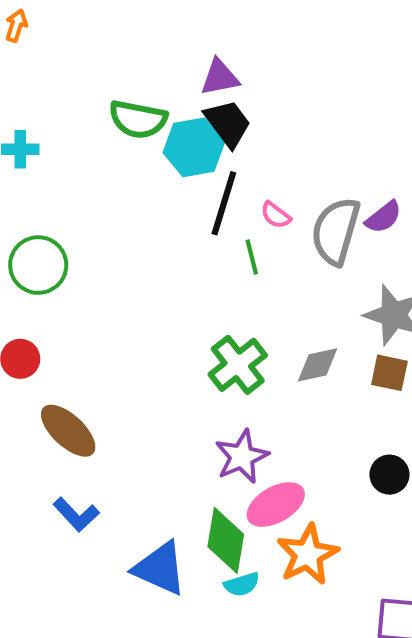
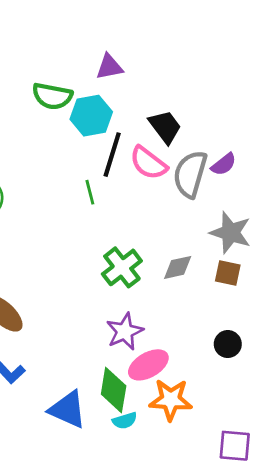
black trapezoid: (228, 123) -> (165, 127), moved
pink semicircle: (276, 215) -> (148, 163), size x1.8
green line: (252, 257) -> (90, 192), moved
orange star: (308, 554) -> (171, 400), turned 30

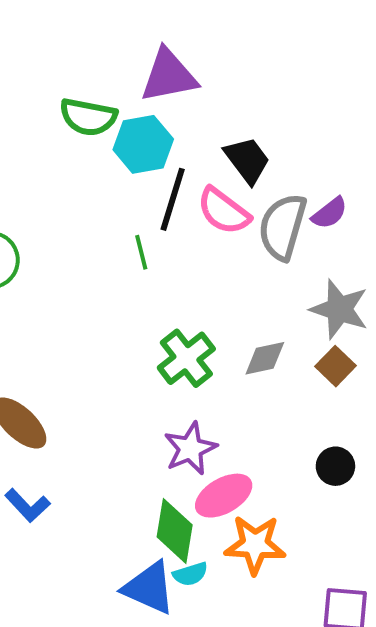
purple triangle: (109, 67) -> (169, 76), size x1.5
brown square: (228, 273) -> (335, 366), turned 32
blue triangle: (68, 409) -> (149, 588), moved

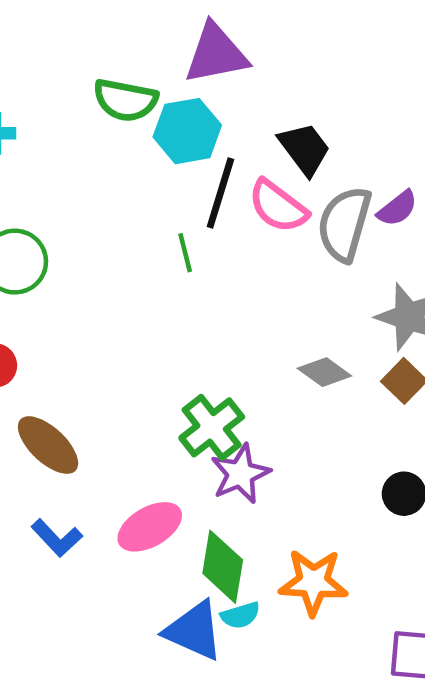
green cross: (186, 358) -> (212, 427), moved
gray diamond: (265, 358) -> (324, 372), turned 48
pink ellipse: (224, 496) -> (150, 527), moved

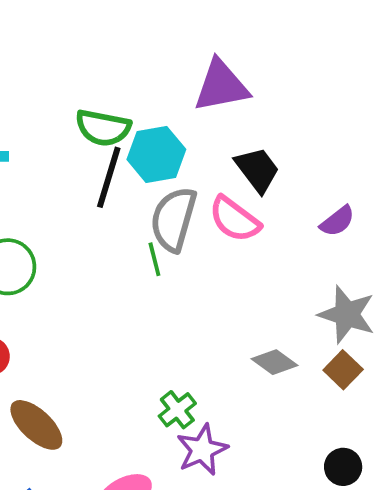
purple triangle: (216, 54) -> (221, 86), moved
black line: (220, 193) -> (109, 177), moved
gray semicircle: (344, 224) -> (174, 219), moved
green cross: (212, 427) -> (177, 410), size x0.7

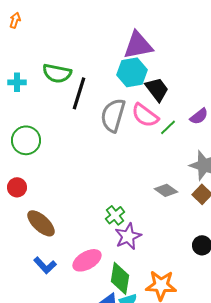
green semicircle: (103, 128) -> (57, 73), moved
cyan hexagon: (156, 154) -> (132, 72), moved
green line: (154, 259) -> (168, 127), moved, turned 60

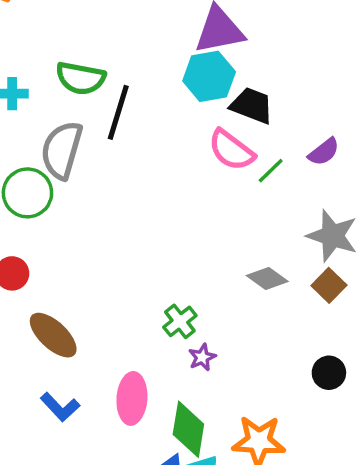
black trapezoid: (157, 89) -> (252, 106), turned -32
gray semicircle: (113, 115) -> (62, 150), moved
purple star: (128, 236) -> (202, 357), size x0.6
pink ellipse: (87, 260) -> (132, 398), turned -56

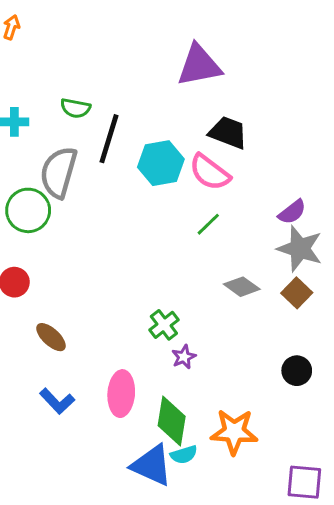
cyan hexagon: (209, 76) -> (161, 163), moved
green semicircle: (81, 78) -> (75, 108), size x0.7
purple semicircle: (324, 152) -> (292, 212), moved
green line: (271, 171) -> (208, 224), moved
brown ellipse: (53, 335) -> (51, 337), size x0.7

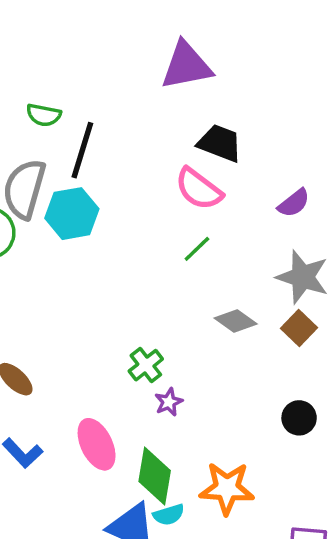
cyan hexagon: (161, 163) -> (72, 214), moved
purple semicircle: (292, 212) -> (294, 203), moved
pink ellipse: (121, 394) -> (97, 444), turned -30

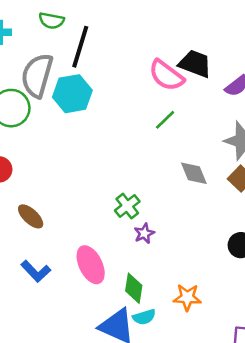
black trapezoid: (220, 143) -> (195, 64), moved
gray diamond: (236, 321) -> (194, 173), turned 32
green diamond: (155, 476) -> (134, 288), size x0.7
orange star: (227, 488) -> (187, 297), size x0.7

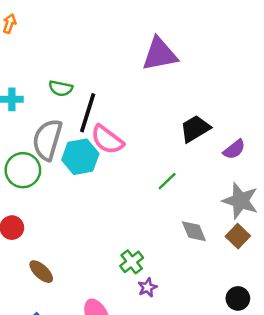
black trapezoid: (195, 64) -> (195, 129), turned -52
pink semicircle: (166, 75) -> (107, 140), moved

